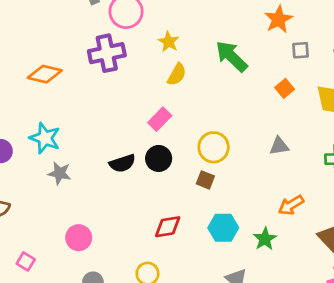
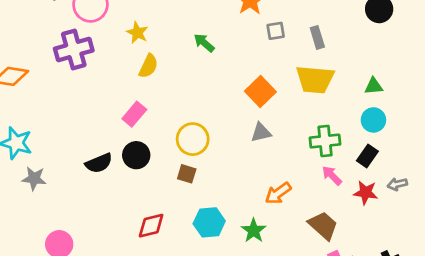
green arrow: (232, 56) -> (204, 43), size x0.6
orange square: (285, 88) -> (260, 92), moved, size x1.5

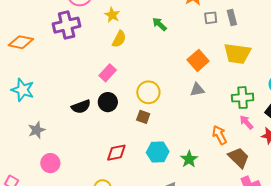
gray rectangle: (317, 37) -> (232, 18), moved
gray star: (34, 178) -> (37, 130), moved, turned -30
orange arrow: (278, 193) -> (219, 135), moved, turned 96

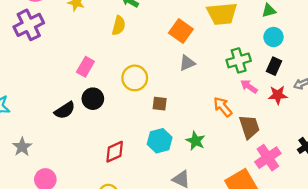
yellow semicircle: (119, 39) -> (119, 26), moved
brown square: (143, 117) -> (160, 104), moved
brown trapezoid: (239, 158) -> (249, 127), turned 40

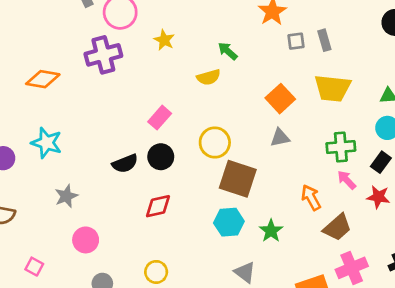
yellow semicircle: (119, 26) -> (209, 77), turned 48
brown square: (160, 104) -> (238, 179), size x2.0
brown trapezoid: (249, 127) -> (337, 227), turned 55
red diamond: (115, 152) -> (158, 206), moved

